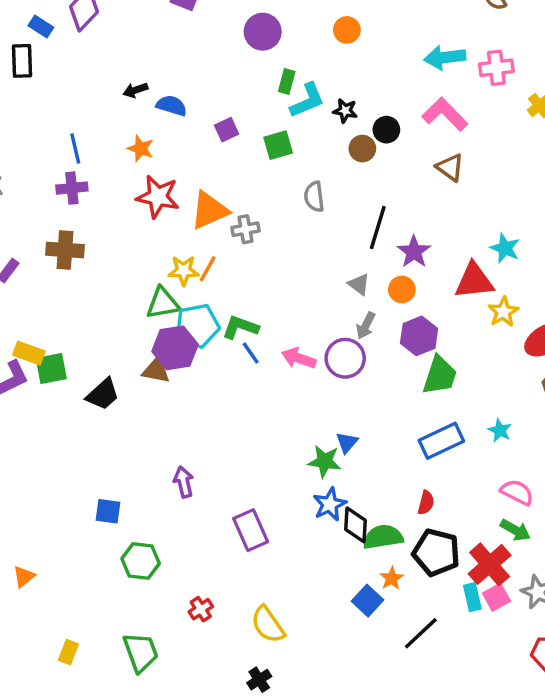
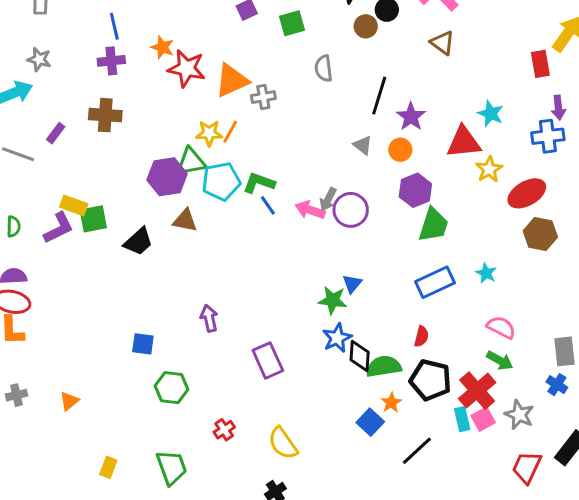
orange star: (141, 149) -> (162, 47), moved
gray arrow: (366, 326) -> (328, 199), moved
purple hexagon: (175, 348) -> (167, 177), moved

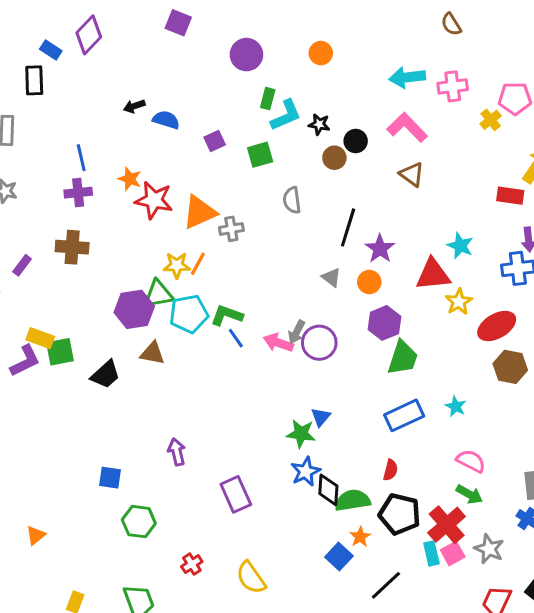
red rectangle: (540, 64) -> (510, 196), turned -72

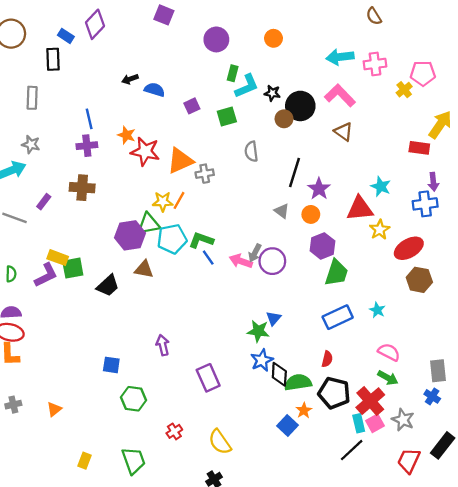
black circle: (356, 141) -> (300, 106), size x1.6
black line: (386, 585) -> (352, 450), moved

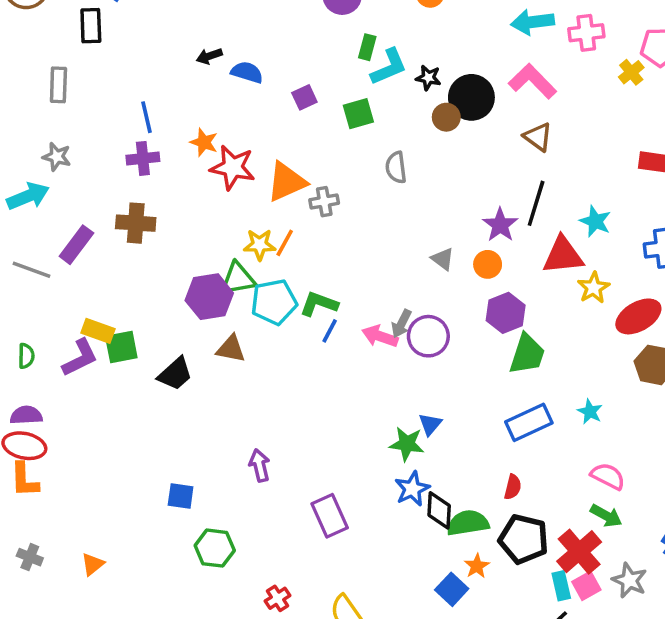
black line: (294, 172) -> (536, 203), moved
purple rectangle: (44, 202) -> (76, 245), size x1.5
blue line: (208, 258) -> (330, 331), turned 63
gray cross: (13, 405) -> (30, 557), turned 35

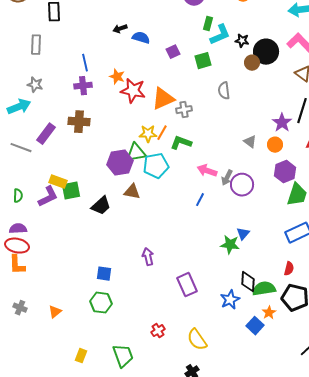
green L-shape: (319, 304) -> (181, 143), moved
blue line: (330, 331) -> (200, 200), moved
pink arrow: (380, 336) -> (207, 171), moved
blue star: (412, 489) -> (230, 300), moved
green hexagon: (215, 548) -> (101, 303), moved

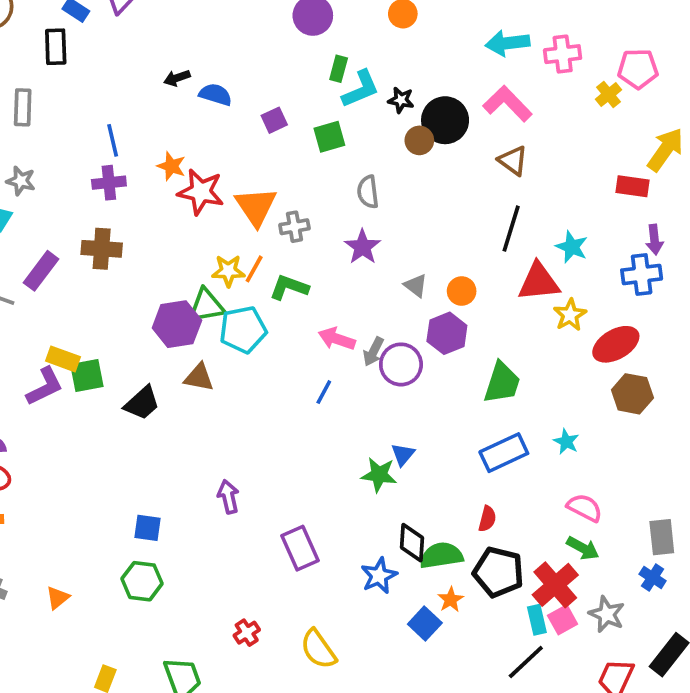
orange triangle: (163, 99) -> (256, 207), turned -40
purple star: (282, 123) -> (362, 247), moved
purple hexagon: (285, 172) -> (447, 333), moved

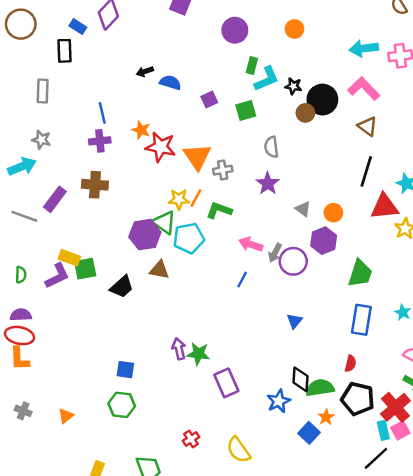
green triangle: (206, 306) -> (164, 222), turned 45
blue rectangle: (504, 453) -> (361, 320), turned -56
green star: (379, 475) -> (198, 354), moved

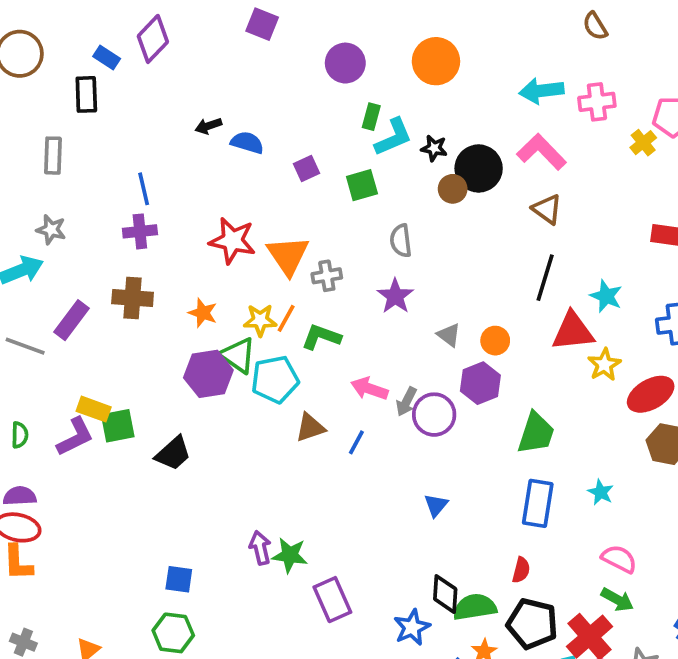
orange circle: (294, 29) -> (436, 61), size x1.6
orange star: (141, 130) -> (203, 313), moved
brown triangle: (159, 270) -> (310, 428), moved, turned -30

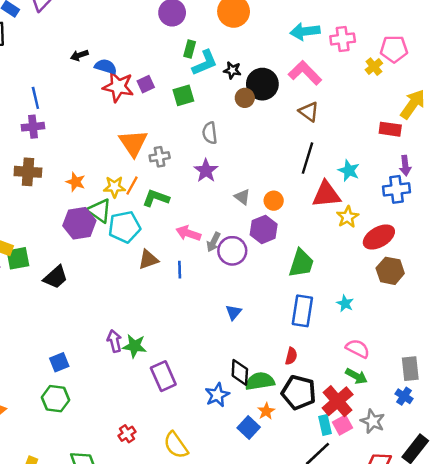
red star: (232, 241) -> (118, 87), moved
blue line: (356, 442) -> (180, 270), turned -30
blue square: (179, 579) -> (59, 362), turned -30

